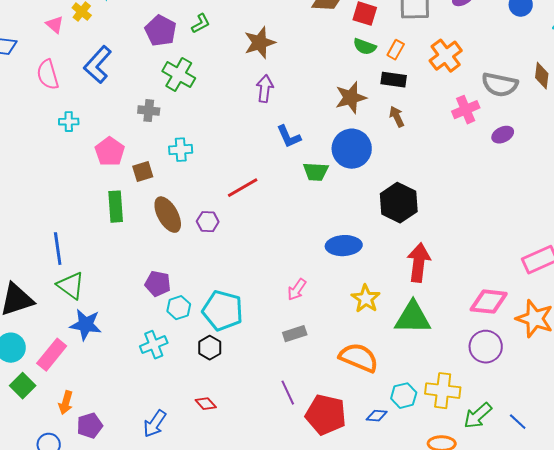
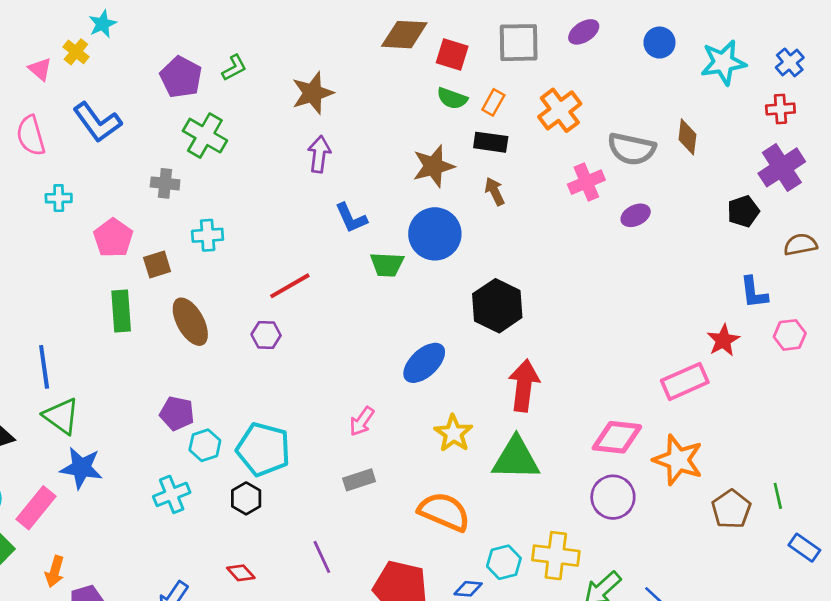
blue L-shape: (98, 65) -> (97, 122), turned -78
purple hexagon: (208, 222) -> (266, 335), moved
blue ellipse: (344, 246) -> (424, 363), turned -40
purple line: (288, 393) -> (322, 557), moved

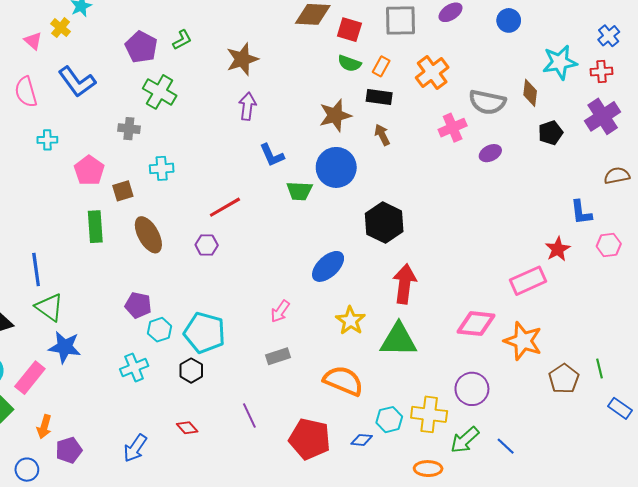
cyan star: (723, 62) -> (560, 62), moved
black pentagon: (743, 211) -> (551, 133), moved
purple circle: (613, 497) -> (472, 389), moved

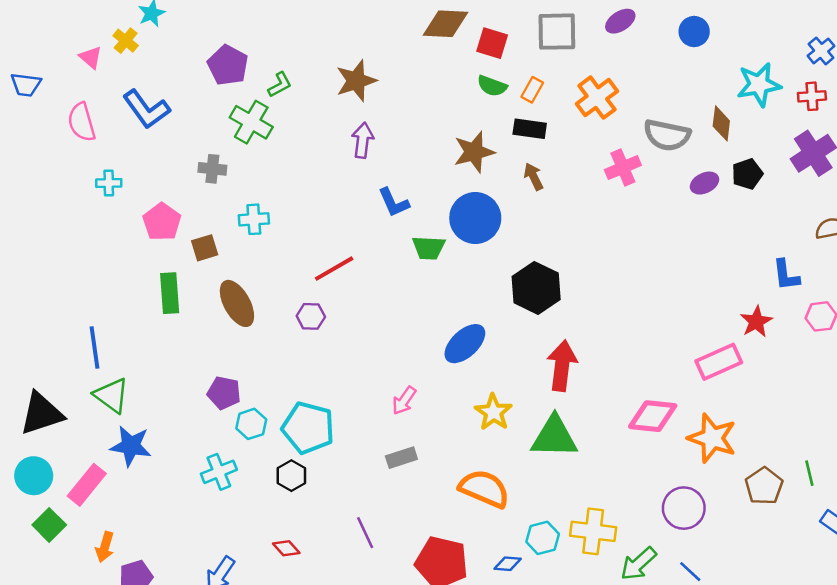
green L-shape: (182, 40) -> (280, 85), moved
purple ellipse: (490, 153) -> (704, 183), moved
purple circle: (472, 389) -> (684, 508), moved

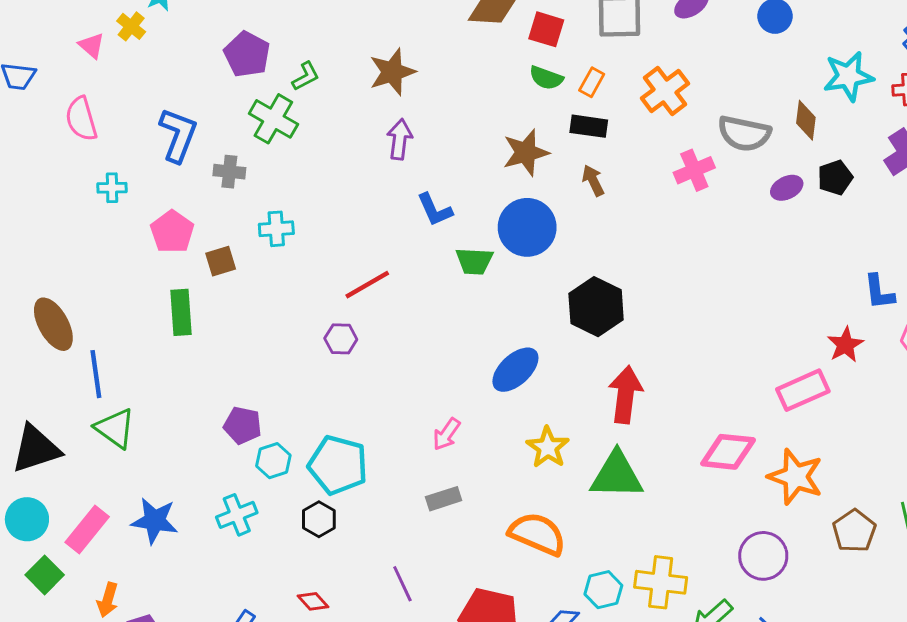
blue L-shape: (146, 109) -> (178, 135), moved, turned -123
brown ellipse: (237, 303) -> (53, 324), moved
blue star: (131, 446) -> (155, 521), moved

